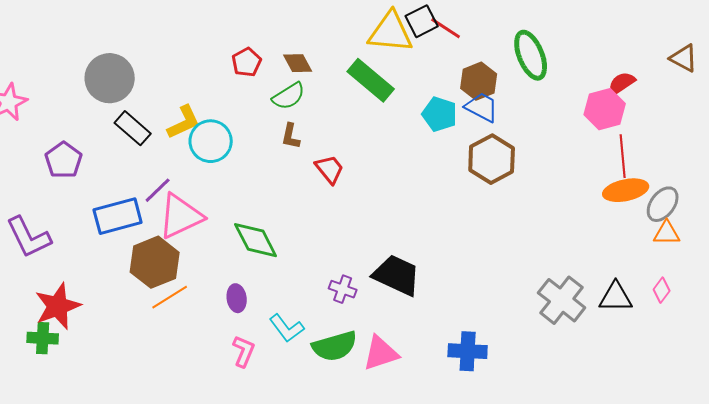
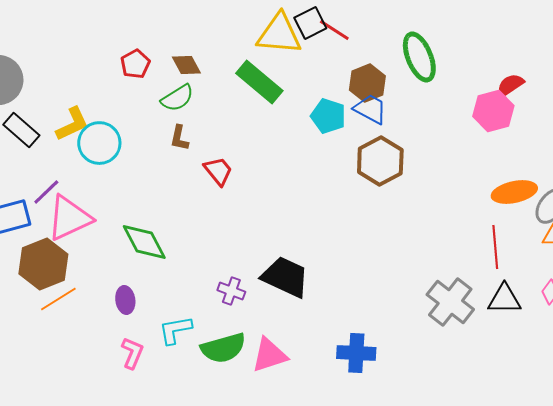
red line: (623, 156) -> (495, 247), moved
cyan L-shape: (287, 328) -> (175, 330), turned 117

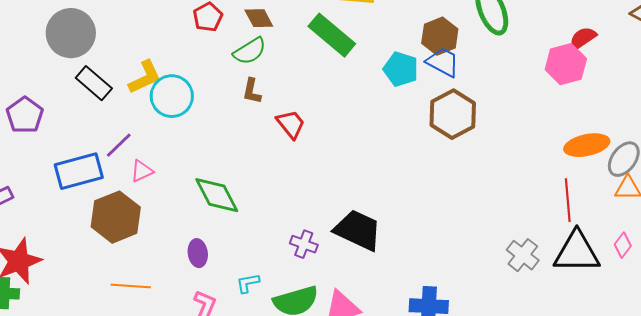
pink triangle: (69, 218) -> (142, 171), size x0.5
orange line: (58, 299) -> (131, 286), moved, turned 36
black triangle: (504, 299) -> (577, 252), size x1.4
gray cross: (450, 302) -> (523, 255), size x0.7
cyan L-shape: (175, 330) -> (248, 283), size x0.7

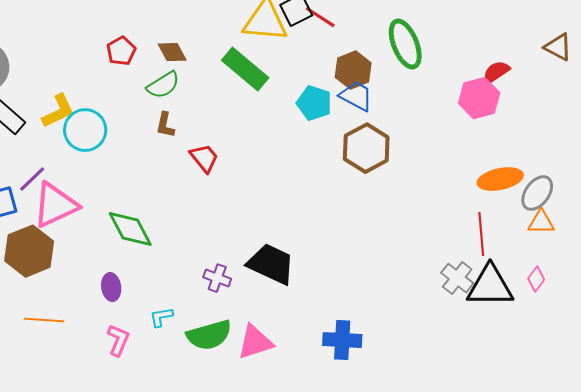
pink triangle: (142, 171) -> (55, 205), size x2.0
gray cross: (523, 255) -> (457, 278), moved

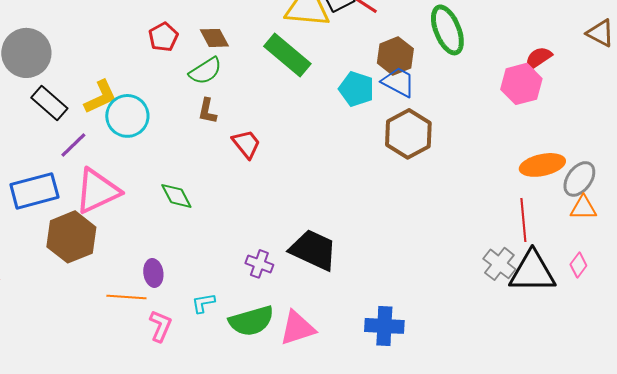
purple line: (32, 179) -> (73, 145), moved
green diamond: (130, 229) -> (176, 196), moved, size x0.7
orange line: (44, 320) -> (126, 297), moved

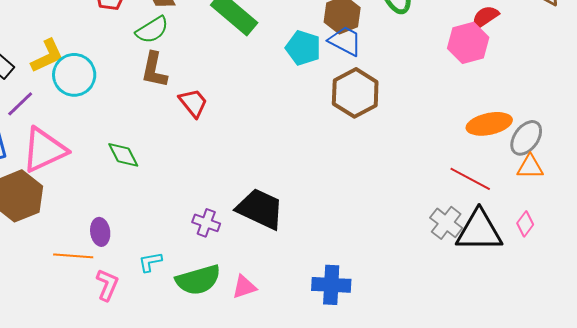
brown L-shape: (207, 111) -> (154, 70), size x1.4
red line: (523, 220) -> (470, 179), turned -57
pink triangle: (297, 328) -> (244, 287), size x0.7

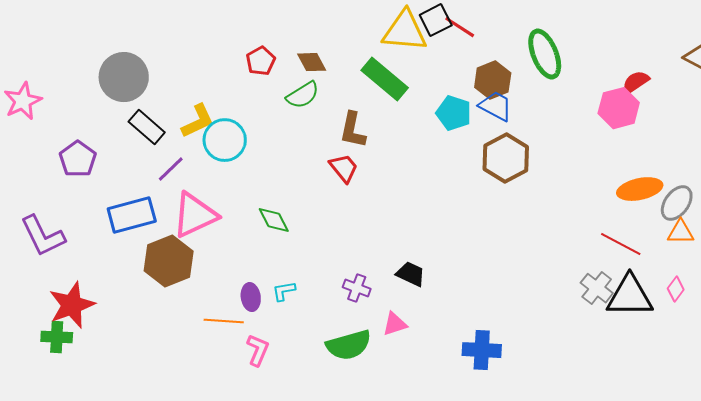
brown L-shape: (154, 70) -> (353, 130), moved
black trapezoid: (260, 209) -> (411, 274), size x0.6
cyan L-shape: (150, 262) -> (284, 291), moved
pink triangle: (244, 287) -> (395, 324), moved

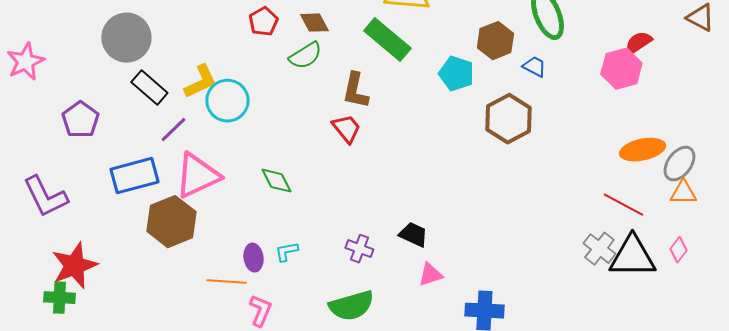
blue trapezoid: (496, 106) -> (534, 67), moved, size x0.7
pink triangle: (395, 324) -> (430, 275), moved

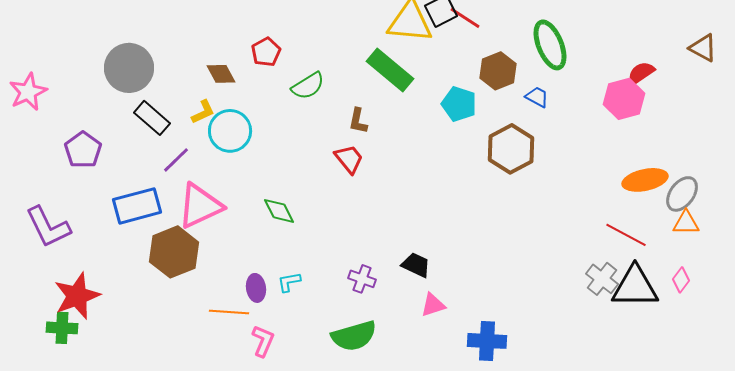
brown diamond: (314, 23) -> (221, 74), moved
yellow L-shape: (200, 82) -> (203, 112), size x0.7
brown L-shape: (355, 91) -> (358, 121), size x0.7

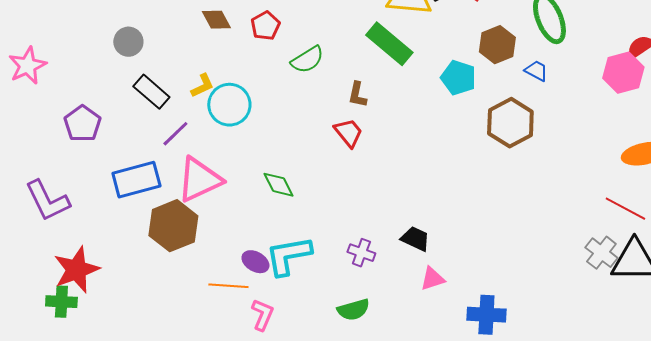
gray circle: (129, 68) -> (128, 42), size x0.6
brown diamond: (221, 74) -> (216, 20), moved
cyan L-shape: (289, 282) -> (288, 256), size x2.0
purple ellipse: (256, 288) -> (255, 262), turned -52
green semicircle: (354, 336) -> (353, 310), size x0.7

